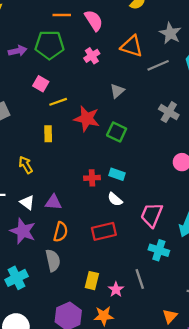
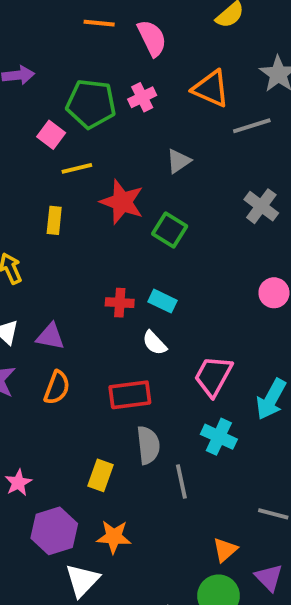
green pentagon: (49, 45) -> (91, 104), moved
gray semicircle: (53, 260) -> (148, 445), moved
pink star: (116, 289) -> (18, 483), moved

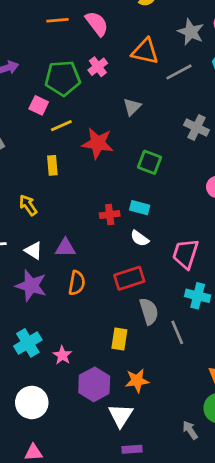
green square: (170, 230) -> (150, 162), moved

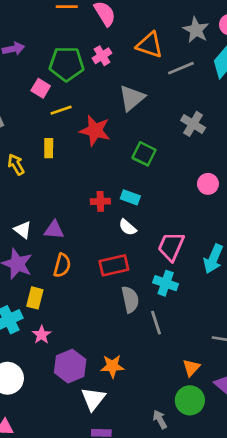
gray triangle: (132, 107) -> (132, 98), size x1.5
yellow arrow: (28, 205) -> (16, 164), moved
cyan cross: (198, 296) -> (166, 283), moved
yellow rectangle: (119, 339) -> (35, 298), moved

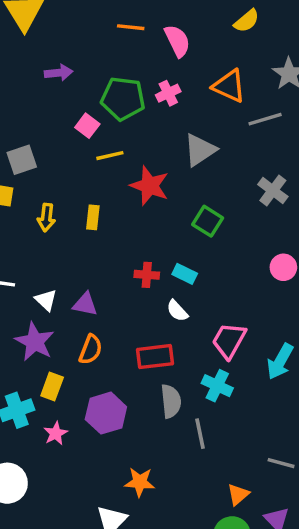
yellow rectangle: (49, 148) -> (93, 217), moved
yellow arrow: (16, 164) -> (46, 217), turned -150
purple hexagon: (70, 366) -> (106, 413), moved

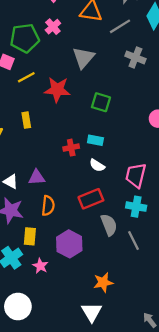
gray cross: (273, 191) -> (135, 57), moved

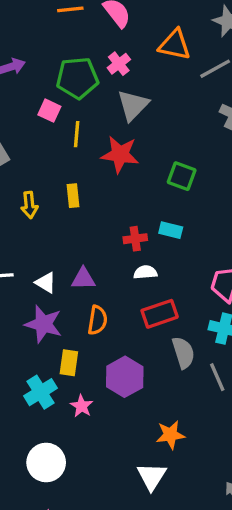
gray triangle: (83, 58) -> (133, 105), moved
yellow line: (26, 77) -> (77, 134), turned -60
white semicircle: (97, 165) -> (145, 272), moved, turned 140

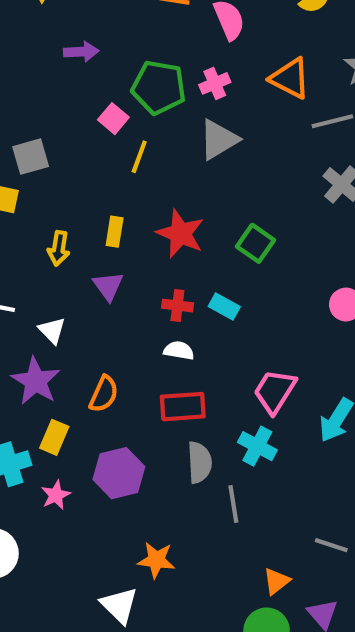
red star: (120, 154) -> (180, 234), moved
yellow arrow: (29, 205) -> (59, 248), moved
purple triangle: (83, 279) -> (108, 286), moved, turned 40
white triangle: (152, 476) -> (119, 605), turned -32

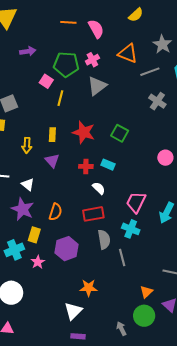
white semicircle: (179, 350) -> (99, 188), moved, turned 40
white triangle: (119, 605) -> (73, 311), turned 36

